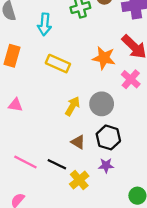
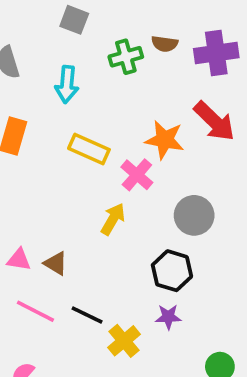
pink cross: (131, 79) -> (137, 175), moved
gray circle: (102, 104) -> (194, 215), moved
pink triangle: (15, 105) -> (19, 260), moved
brown triangle: (78, 142) -> (56, 263), moved

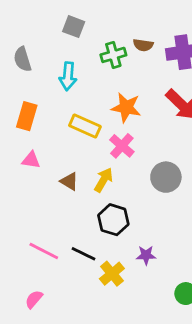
orange star: (165, 140) -> (126, 108), moved
pink triangle: (19, 260) -> (31, 160), moved
brown triangle: (56, 263) -> (69, 181), moved
black hexagon: (172, 271) -> (113, 220), moved

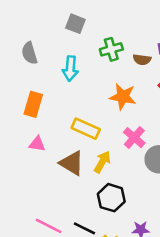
brown semicircle: (143, 45) -> (142, 60), moved
yellow rectangle: (85, 126) -> (86, 129), moved
pink cross: (122, 146) -> (134, 138), moved
brown triangle: (69, 181) -> (72, 163), size x1.5

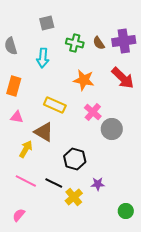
gray square: (75, 24) -> (47, 23), turned -35
green cross: (111, 49) -> (75, 43), turned 30
brown semicircle: (142, 60) -> (99, 43), moved, turned 48
yellow arrow: (102, 162) -> (26, 149), moved

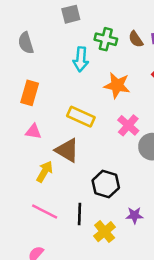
cyan arrow: (43, 58) -> (81, 59), moved
black line: (54, 183) -> (80, 214), turned 66

